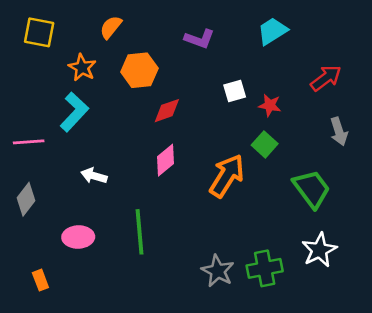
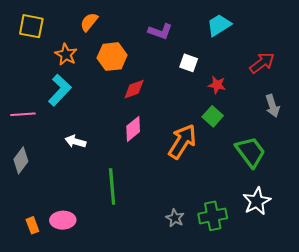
white square: (235, 91) -> (189, 63), moved, turned 36
pink ellipse: (78, 237) -> (63, 220), moved
gray star: (218, 271) -> (175, 218), size x0.7

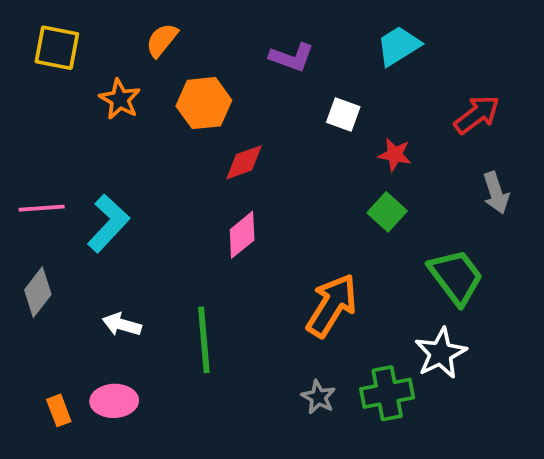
cyan L-shape: (60, 90) -> (108, 223), moved
white arrow: (75, 141) -> (122, 325), moved
orange arrow: (182, 141) -> (332, 305), moved
white star: (257, 201) -> (441, 353), moved

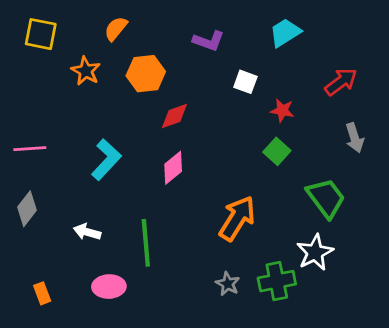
cyan L-shape: (108, 223) -> (106, 160), moved
pink ellipse: (114, 401) -> (109, 287), moved

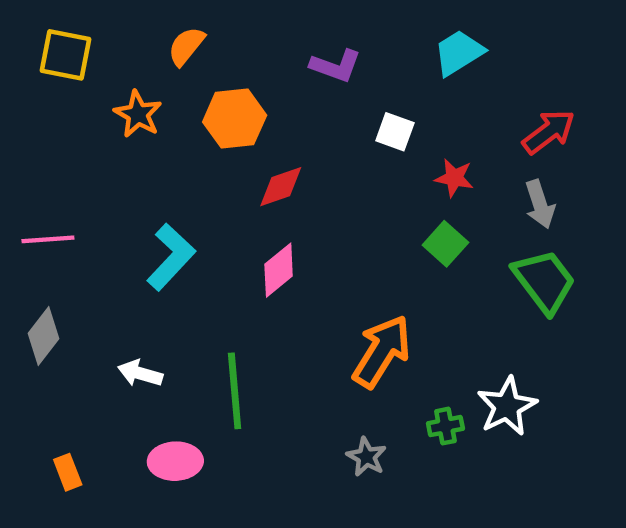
gray arrow: (355, 138) -> (540, 204), moved
green trapezoid: (326, 198) -> (544, 281), moved
green cross: (277, 281) -> (445, 426), moved, size x0.6

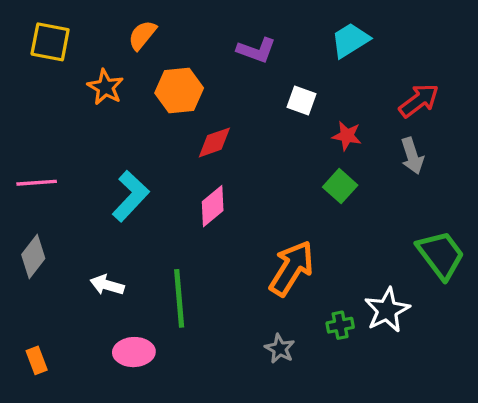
green trapezoid: (544, 281) -> (441, 255), moved
orange rectangle: (68, 472) -> (37, 360), moved

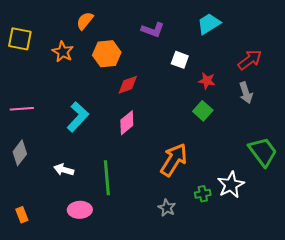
yellow square: (50, 42) -> (20, 39), moved

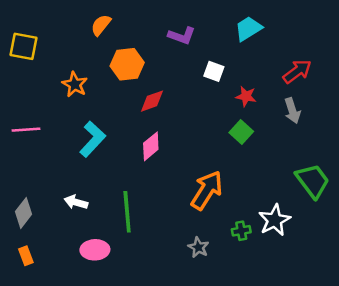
orange star: (63, 52) -> (75, 84), moved
gray diamond: (20, 153) -> (24, 213), moved

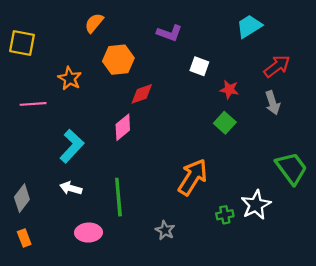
cyan trapezoid: (248, 29) -> (249, 26), moved
pink line: (26, 130) -> (33, 104), moved
cyan L-shape: (93, 139) -> (72, 146), moved
pink diamond: (151, 146) -> (123, 127), moved
gray star: (198, 247) -> (165, 230), moved

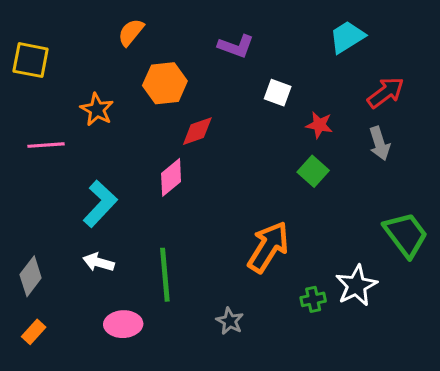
orange rectangle: (24, 238) -> (34, 332), turned 63

